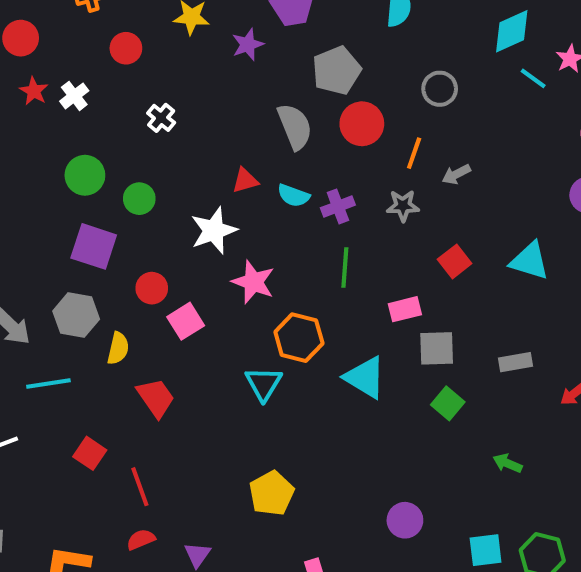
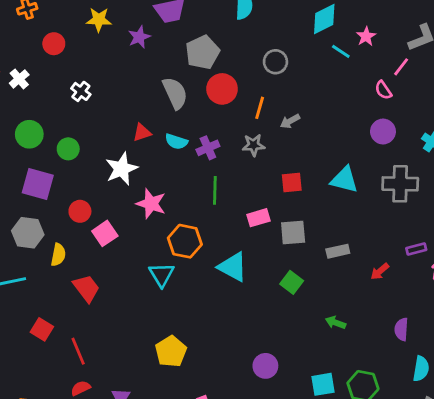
red square: (455, 261) -> (292, 183), turned 35
gray square: (437, 348) -> (293, 232), moved

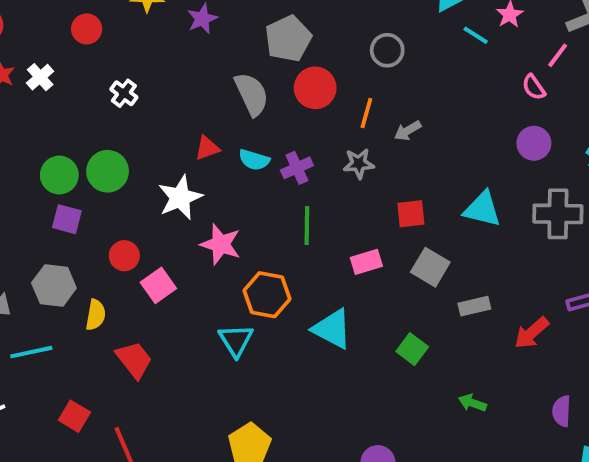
green circle: (29, 134) -> (59, 175), moved
green circle: (68, 149) -> (108, 171), size x1.4
purple square: (38, 184) -> (67, 219), size x0.7
gray square: (293, 232) -> (430, 267), moved, turned 36
red arrow: (380, 271) -> (532, 333), size x1.4

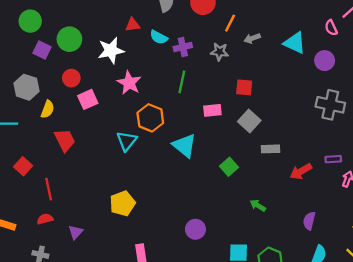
green circle: (108, 171) -> (69, 39), moved
green circle: (59, 175) -> (30, 21), moved
cyan triangle: (482, 209) -> (295, 43), moved

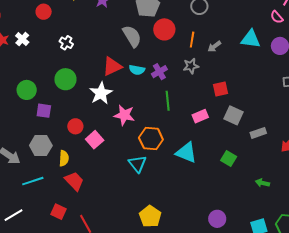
red triangle: (133, 25) -> (112, 66), size x1.5
green circle: (69, 39) -> (65, 79), moved
red trapezoid: (65, 140) -> (74, 181), moved

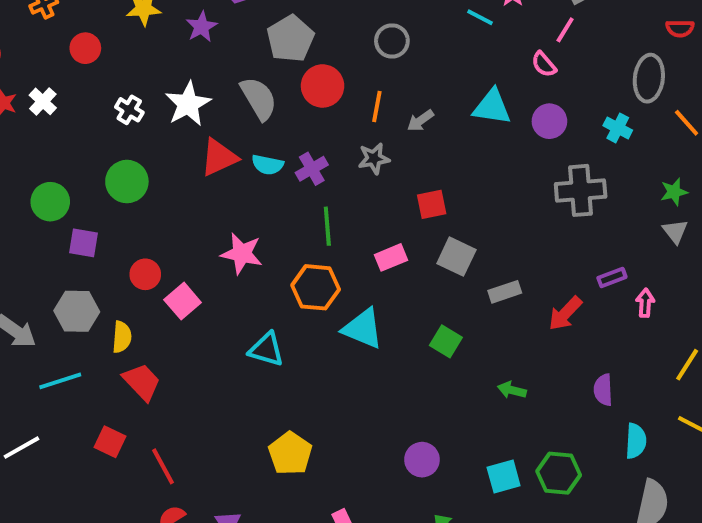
white star: (101, 93) -> (188, 104), moved
orange hexagon: (151, 139) -> (316, 287), moved
cyan triangle: (137, 164) -> (266, 349), turned -36

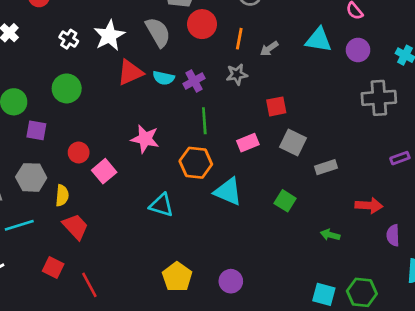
red arrow: (565, 314) -> (369, 206), moved, turned -130
purple circle: (422, 460) -> (231, 281), moved
cyan square: (504, 477) -> (324, 294), turned 30

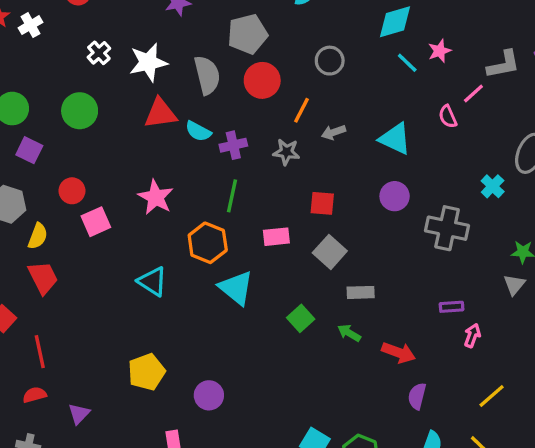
purple circle: (358, 50) -> (395, 196), moved
green arrow: (330, 235) -> (349, 333), moved

